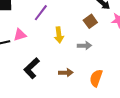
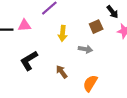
brown arrow: (66, 73) -> (62, 72), turned -136

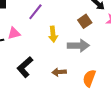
gray arrow: (85, 49) -> (78, 46), size x1.5
brown arrow: (62, 72) -> (59, 72), turned -48

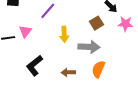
pink triangle: (14, 33) -> (25, 31), turned -40
orange semicircle: (89, 78) -> (98, 69), moved

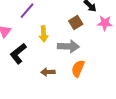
black L-shape: (34, 66) -> (18, 54), moved

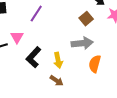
yellow arrow: (44, 34) -> (58, 60), moved
brown arrow: (48, 72) -> (57, 81), moved, turned -136

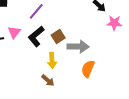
brown square: (86, 19) -> (58, 36), moved
black L-shape: (34, 57) -> (36, 36), moved

